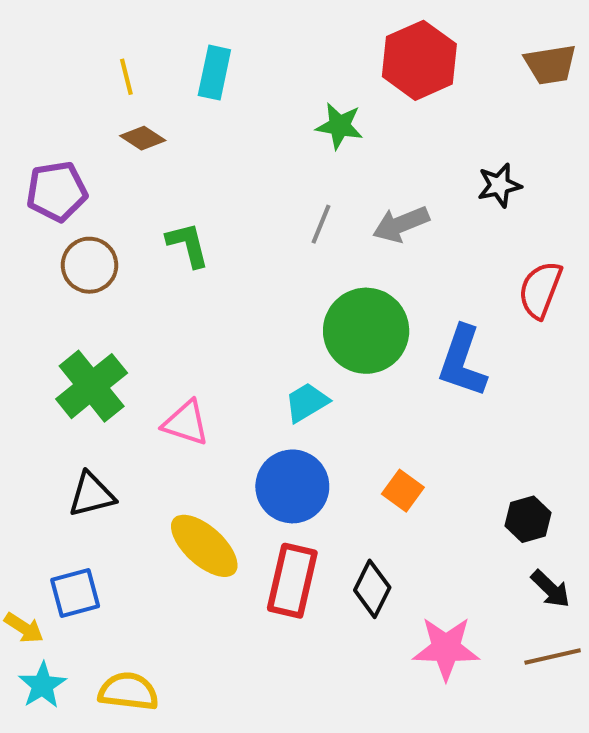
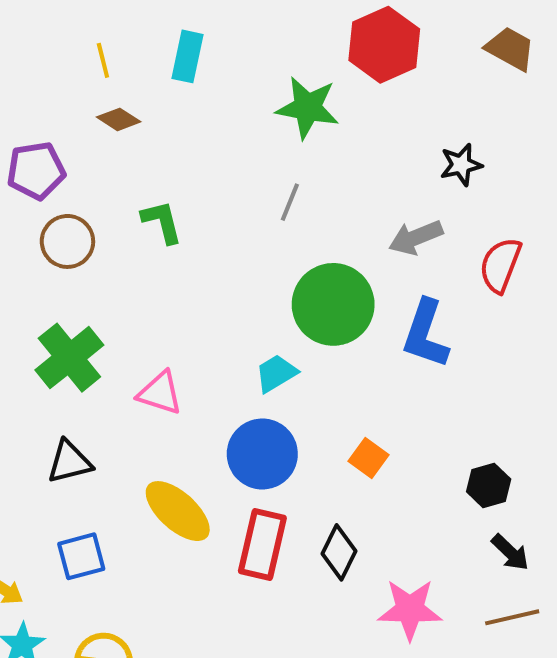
brown trapezoid: (550, 64) -> (510, 49), turned -142
green star: (339, 126) -> (308, 108), size x1.4
gray arrow: (401, 224) -> (416, 238), moved
blue square: (75, 593) -> (81, 556), moved

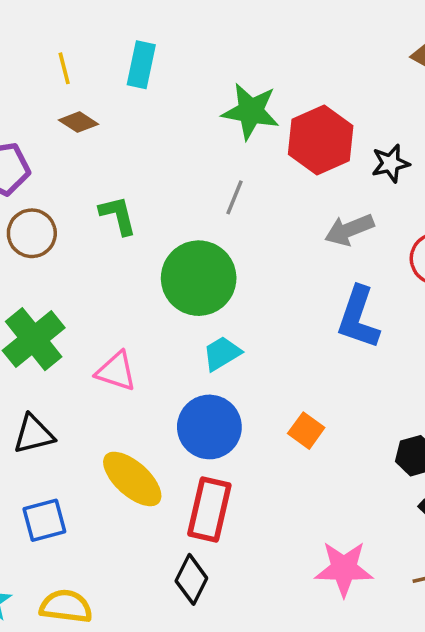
red hexagon: (384, 45) -> (321, 140), moved
green circle: (333, 304) -> (199, 278), moved
black diamond: (339, 552) -> (191, 579), moved

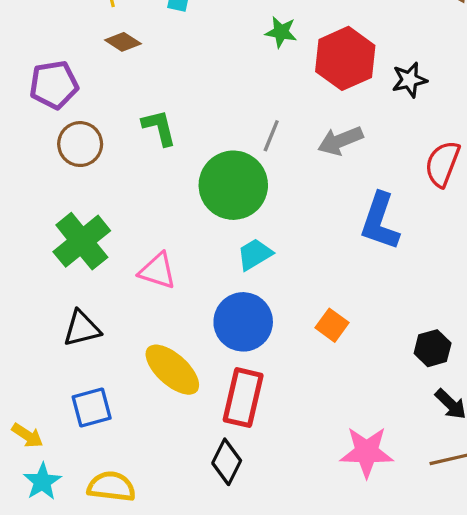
green star: (251, 111) -> (281, 32), size x0.6
gray line: (234, 197) -> (271, 136), moved
gray arrow: (349, 230) -> (340, 141), moved

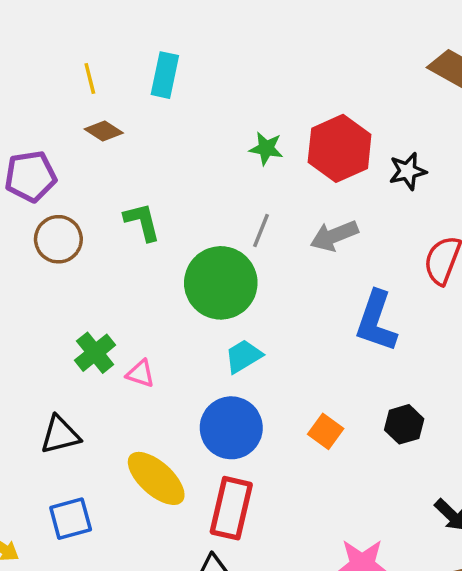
green star: (281, 32) -> (266, 148), moved
green cross: (82, 241) -> (95, 353), moved, size x0.7
pink triangle: (158, 271) -> (140, 374), size x0.7
black hexagon: (433, 348) -> (404, 424), moved

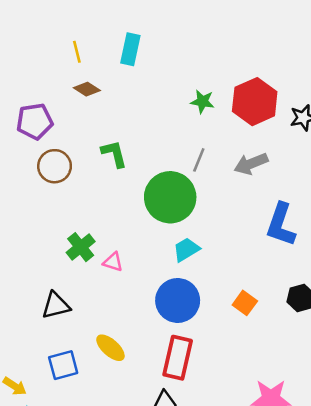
yellow ellipse: (156, 478) -> (110, 348), moved, size x0.7

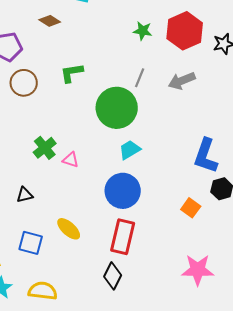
green L-shape: (114, 154) -> (72, 73), turned -85
blue L-shape: (281, 225) -> (206, 156), moved
orange square: (245, 303) -> (191, 208), moved
black triangle: (56, 305) -> (25, 195), size x0.7
blue square: (63, 365) -> (31, 243), turned 30

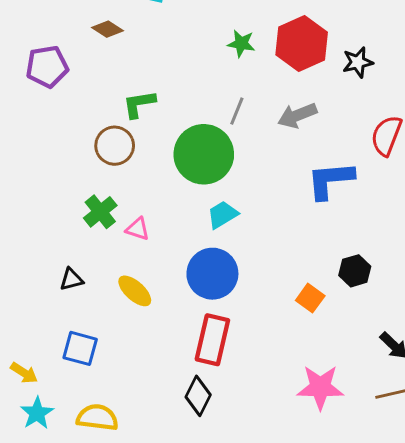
brown circle: (24, 83) -> (115, 146), moved
blue L-shape: (206, 156) -> (330, 180), moved, turned 66
yellow ellipse: (69, 229) -> (135, 291), moved

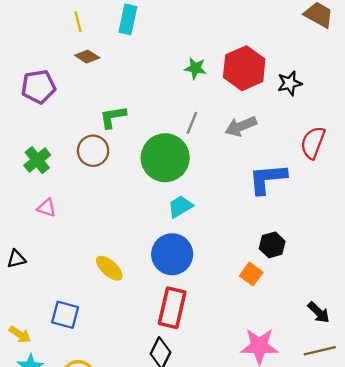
green cross: (100, 212) -> (37, 160), moved
pink triangle: (138, 229) -> (47, 208), moved
black hexagon: (355, 271) -> (272, 245), moved
black triangle: (71, 279) -> (16, 259), moved

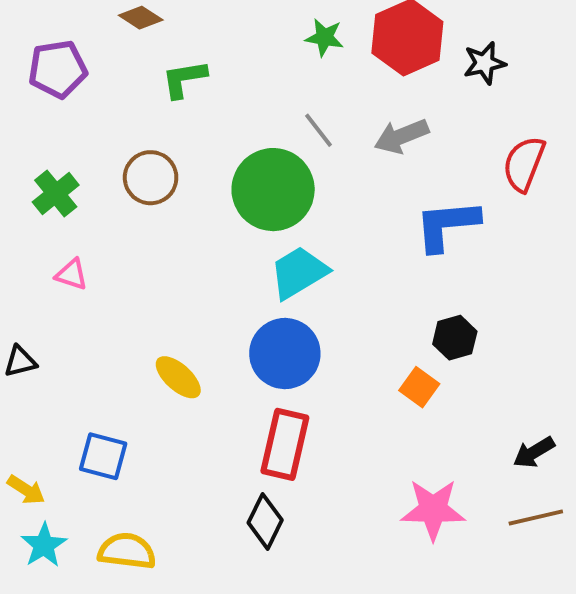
green L-shape: (113, 117) -> (184, 79), moved
gray line: (192, 123) -> (318, 130), turned -60
cyan trapezoid: (180, 207) -> (299, 273), size x1.4
black arrow: (319, 312) -> (534, 452), turned 105

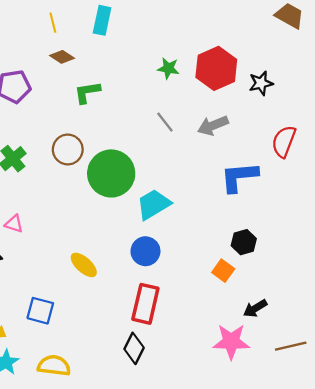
green circle: (273, 190) -> (111, 173), moved
pink triangle: (72, 274) -> (14, 224), moved
blue circle: (285, 354) -> (145, 251), size x0.7
black arrow: (534, 452) -> (255, 308), moved

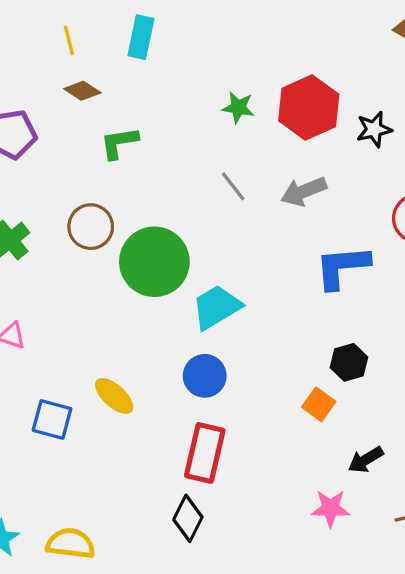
blue square: (40, 311) -> (52, 419), moved
pink star: (231, 342) -> (330, 508), size x0.7

